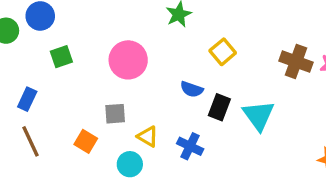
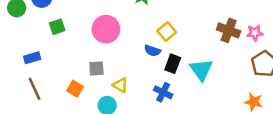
yellow square: (223, 52) -> (167, 32), moved
blue rectangle: (27, 99) -> (32, 58), turned 49
blue cross: (190, 146) -> (163, 92), moved

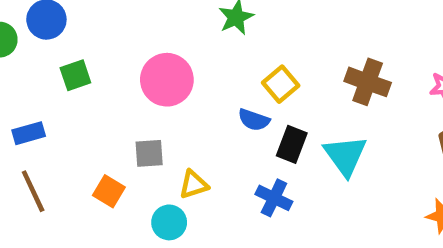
brown cross: (229, 30) -> (368, 82), moved
yellow triangle: (120, 85) -> (194, 185), turned -49

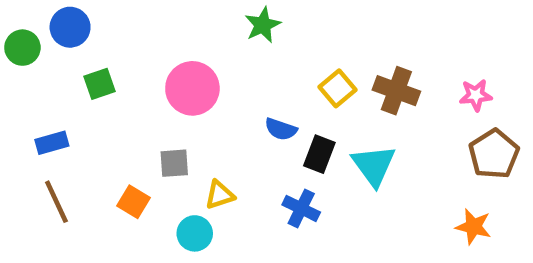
yellow square: (281, 84) -> (337, 88), moved

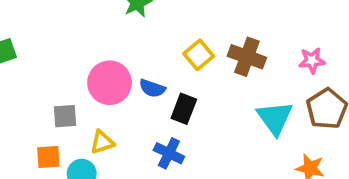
pink circle: (192, 88) -> (110, 83), moved
cyan triangle: (374, 165) -> (275, 118), moved
orange square: (134, 202) -> (48, 157), moved, turned -35

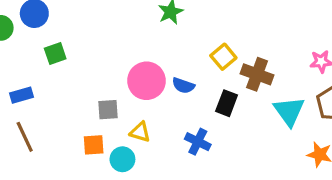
brown cross: (247, 57) -> (257, 74), moved
black rectangle: (184, 109) -> (227, 103), moved
yellow triangle: (102, 142) -> (140, 132), turned 35

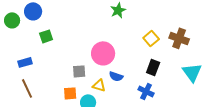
brown cross: (257, 74) -> (179, 38), moved
blue semicircle: (183, 86) -> (116, 76), moved
blue cross: (198, 142) -> (146, 91), moved

